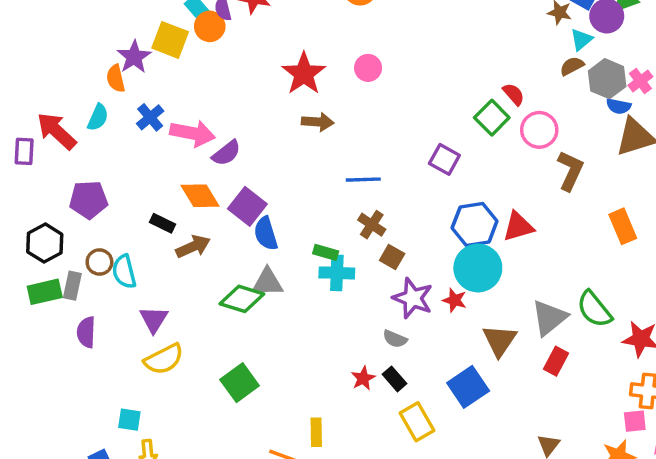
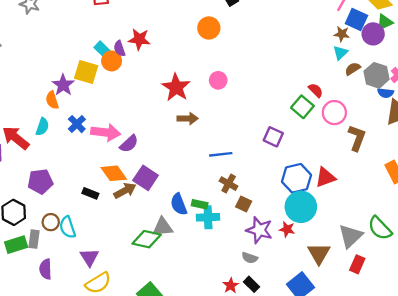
cyan triangle: (581, 40) -> (340, 53), moved
blue semicircle: (266, 234) -> (179, 204), moved
brown arrow: (193, 247) -> (125, 191), moved

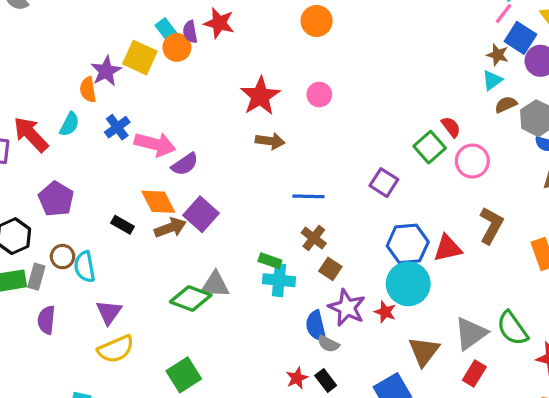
brown L-shape: (357, 138) -> (491, 225), moved
purple pentagon: (40, 182) -> (56, 199), turned 30
blue semicircle: (179, 204) -> (316, 326), moved

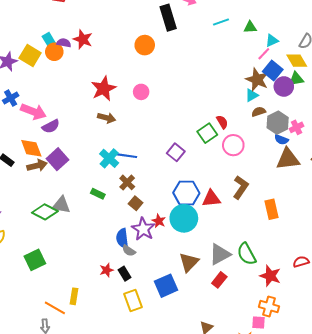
purple semicircle: (190, 32) -> (64, 43), turned 104
brown star: (498, 55) -> (257, 80), size x1.6
cyan cross: (279, 280) -> (109, 158), moved, turned 30
red star: (385, 312) -> (159, 221), moved

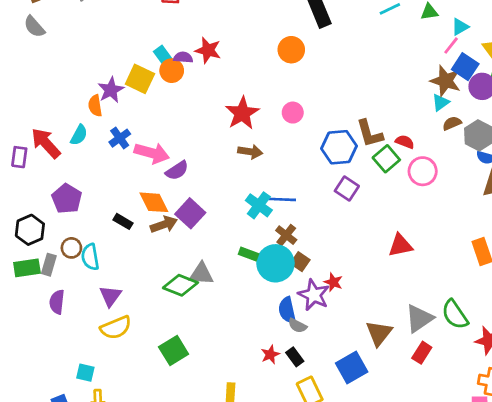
red semicircle: (222, 122) -> (405, 142), turned -32
brown L-shape: (241, 187) -> (370, 134), moved, turned 135
blue hexagon: (186, 193) -> (339, 147), moved
cyan circle: (184, 218) -> (275, 263), moved

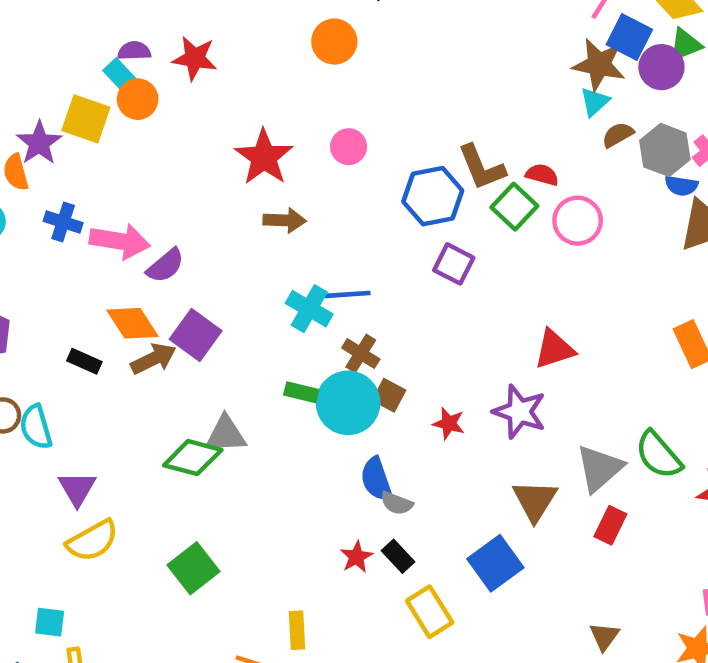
purple semicircle: (183, 57) -> (134, 51), moved
blue cross: (120, 138) -> (63, 222), turned -30
purple star: (314, 295) -> (519, 412), moved

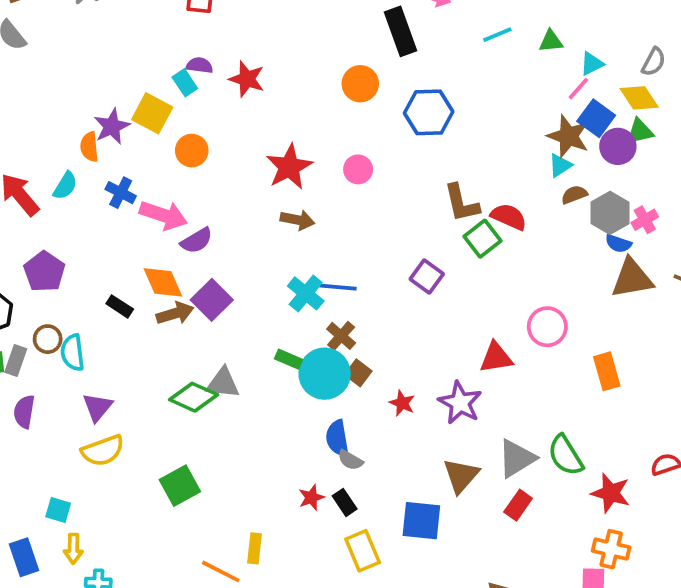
orange circle: (138, 99) -> (192, 151), moved
red semicircle: (542, 175) -> (509, 217), size x1.4
blue hexagon: (433, 196) -> (429, 112), moved
pink circle: (578, 221) -> (547, 327), moved
blue square: (495, 563) -> (421, 521), turned 33

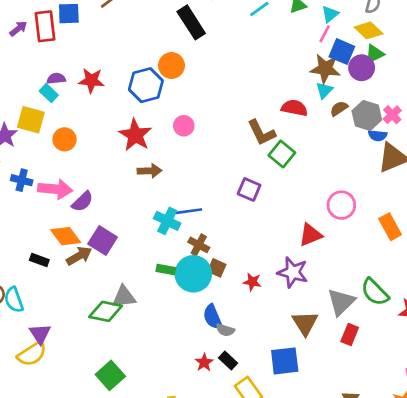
blue hexagon: (429, 112) -> (146, 85), moved
red semicircle: (509, 217) -> (294, 108), moved
yellow semicircle: (103, 451) -> (32, 354), moved

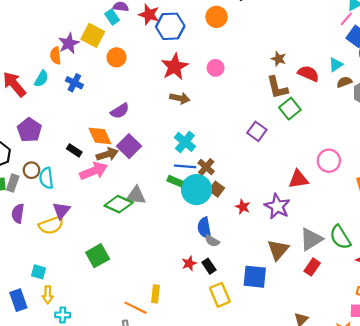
brown star: (325, 69) -> (279, 59), moved, size x0.6
blue hexagon: (146, 85) -> (170, 26), moved
pink arrow: (55, 189) -> (94, 171), moved, turned -40
blue line: (189, 211) -> (185, 166), moved
green square: (110, 375) -> (98, 256), moved

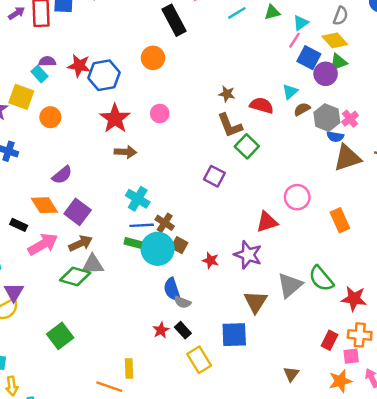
brown arrow: (107, 154) -> (81, 243), moved
red rectangle: (312, 267) -> (330, 340), moved

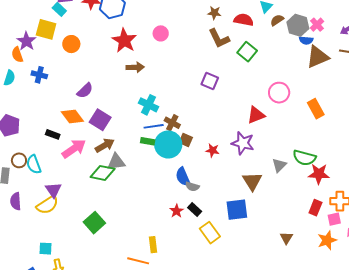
green square: (247, 146) -> (247, 52), moved
green semicircle: (321, 279) -> (304, 158), turned -30
gray triangle: (290, 285) -> (279, 165), size x0.7
red star: (354, 299) -> (319, 174), moved

